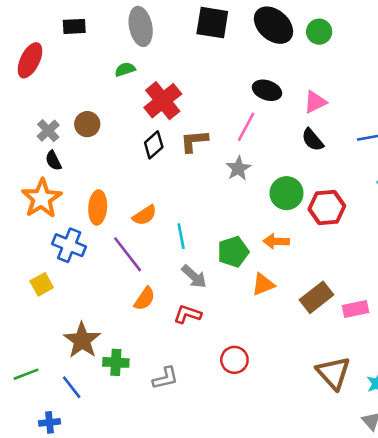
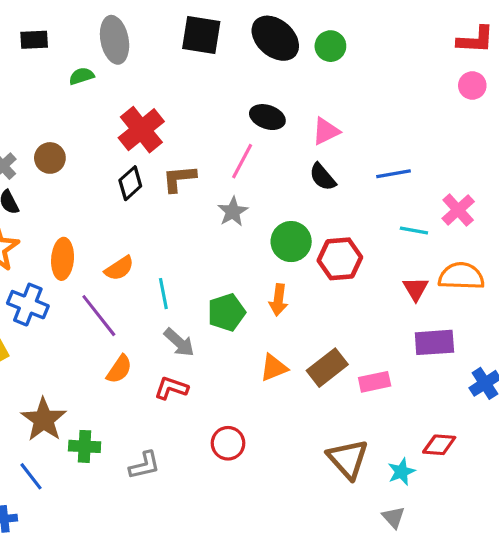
green semicircle: (125, 69) -> (81, 76), moved
orange arrow: (276, 241) -> (278, 300), turned -85
orange triangle: (263, 284) -> (274, 368), moved

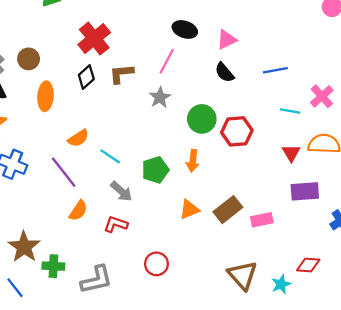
orange ellipse: (63, 259) -> (46, 96), moved
cyan line: (163, 294) -> (110, 156), turned -45
gray L-shape: (144, 465) -> (96, 280), size x1.4

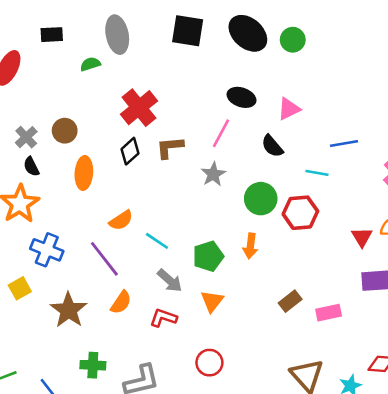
black semicircle: (224, 72) -> (272, 146), moved
cyan line: (290, 111) -> (317, 173), moved
orange triangle: (189, 210) -> (212, 301), moved, turned -30
brown rectangle: (228, 210) -> (290, 301), size x0.7
brown star: (24, 247) -> (68, 310), moved

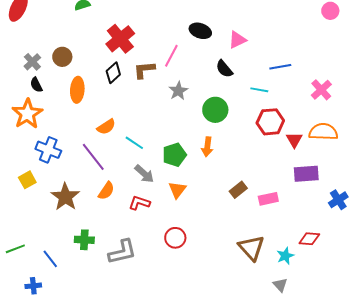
pink line: (221, 133) -> (171, 56), moved
red hexagon: (300, 213) -> (270, 122), moved

